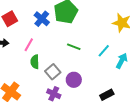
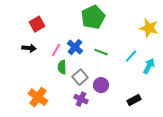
blue cross: (42, 19) -> (75, 47), moved

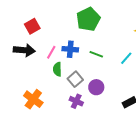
blue cross: (75, 47) -> (70, 49), turned -35
black arrow: (29, 48) -> (24, 50), size x1.5

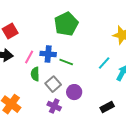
green line: (96, 54) -> (66, 62), moved

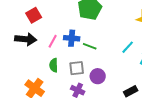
green semicircle: (35, 74) -> (54, 65), moved
gray square: (53, 84) -> (77, 68), turned 35

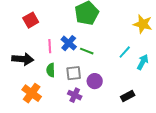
blue cross: (72, 38) -> (69, 43), turned 35
black arrow: (26, 39) -> (23, 59), moved
pink line: (53, 41) -> (50, 46), turned -32

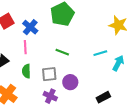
blue cross: (69, 43) -> (30, 27), moved
cyan line: (125, 52) -> (100, 53), turned 32

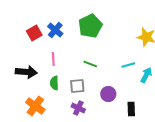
blue cross: (30, 27) -> (55, 30), moved
purple circle: (70, 82) -> (108, 94), moved
black rectangle: (103, 97) -> (131, 109), turned -64

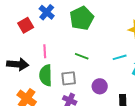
blue cross: (55, 30) -> (47, 12), moved
green semicircle: (54, 83) -> (46, 75), size x1.5

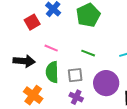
pink line: (45, 51) -> (51, 48), turned -64
purple circle: (100, 86) -> (106, 83), size x1.6

